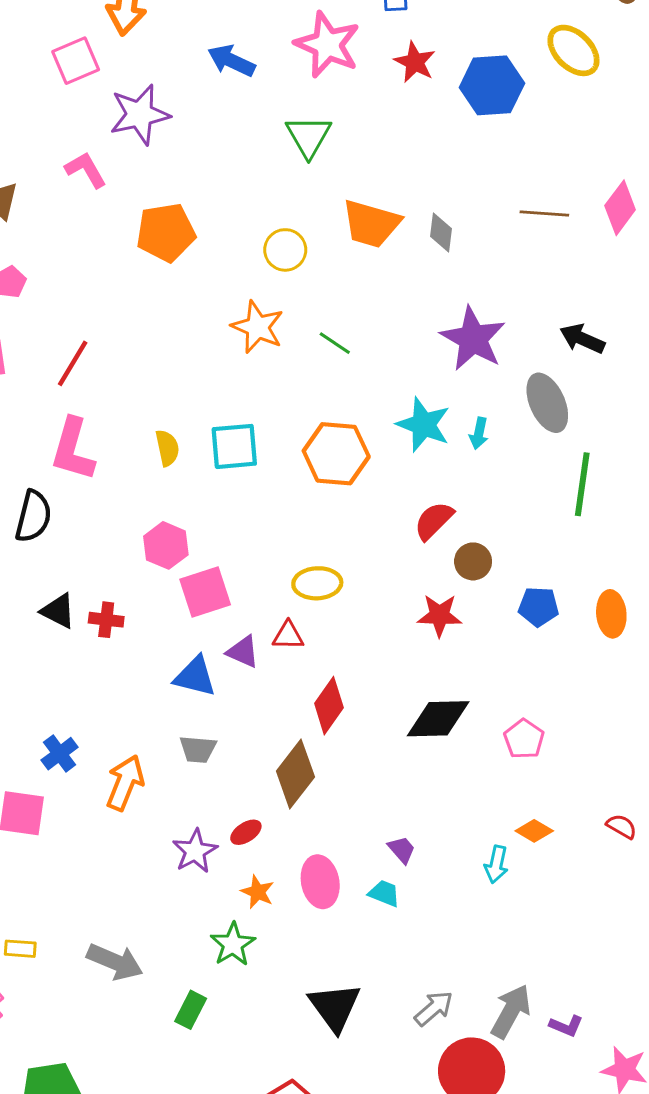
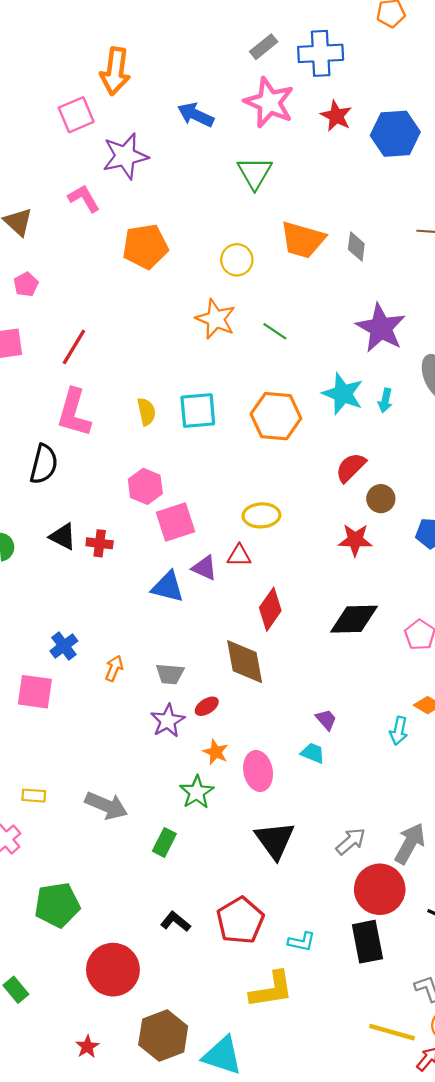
gray trapezoid: (198, 749) -> (170, 674), moved
brown diamond: (295, 774) -> (245, 662), turned -48
orange arrow: (125, 783) -> (114, 668), size x0.6
pink ellipse: (320, 882) -> (258, 771), moved

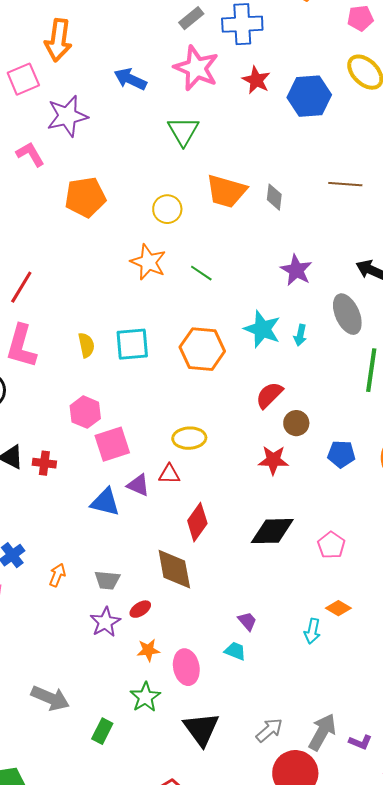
purple star: (381, 328) -> (296, 270), size x0.7
orange star: (216, 752) -> (148, 650), turned -30
green star: (197, 792) -> (145, 697), moved

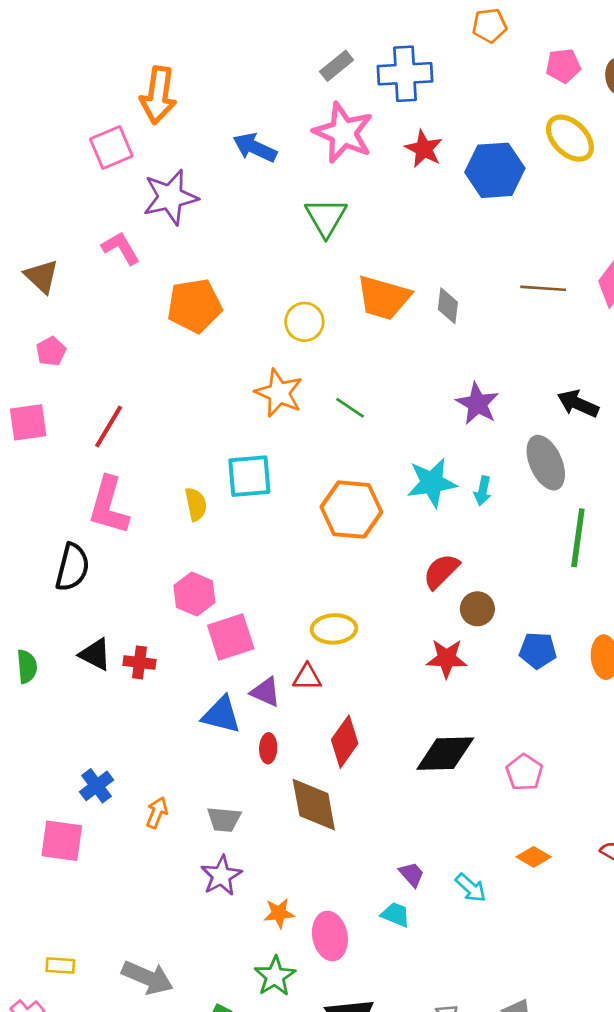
cyan star: (262, 329) -> (432, 483), turned -30
cyan square: (132, 344) -> (249, 476), moved
red ellipse: (140, 609) -> (268, 748), moved, turned -55
cyan arrow: (312, 631) -> (471, 888), moved, turned -60

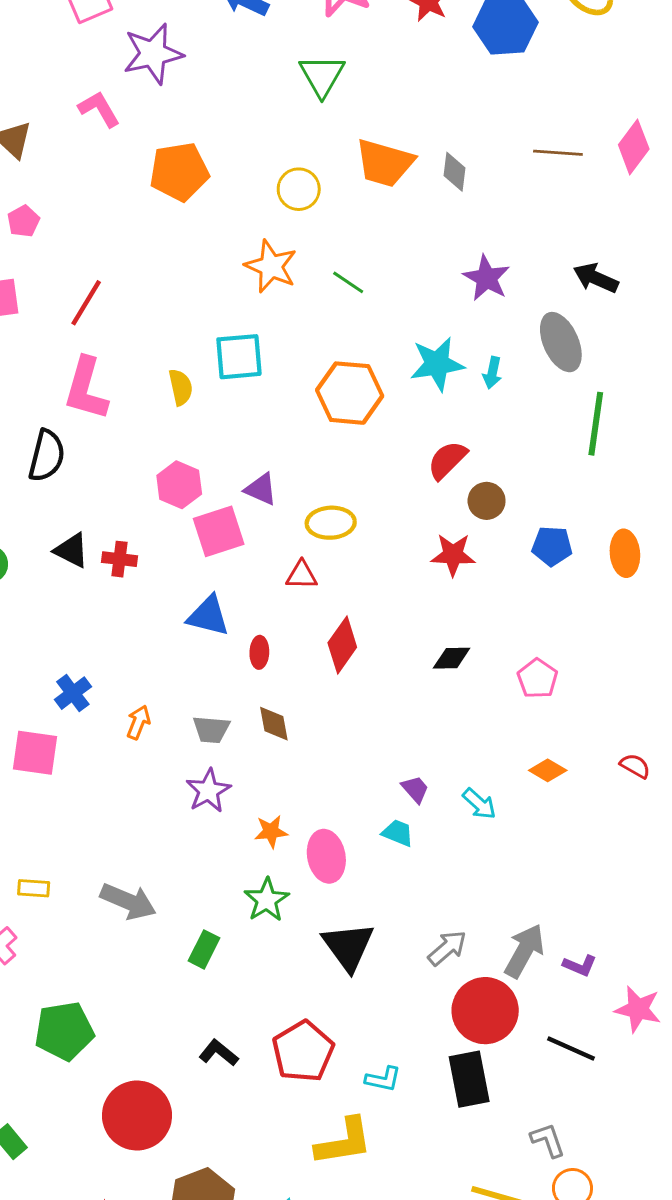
purple triangle: (266, 692) -> (261, 489), moved
black diamond: (445, 754) -> (452, 658), size x0.6
brown diamond: (314, 805) -> (274, 724), moved, size x0.6

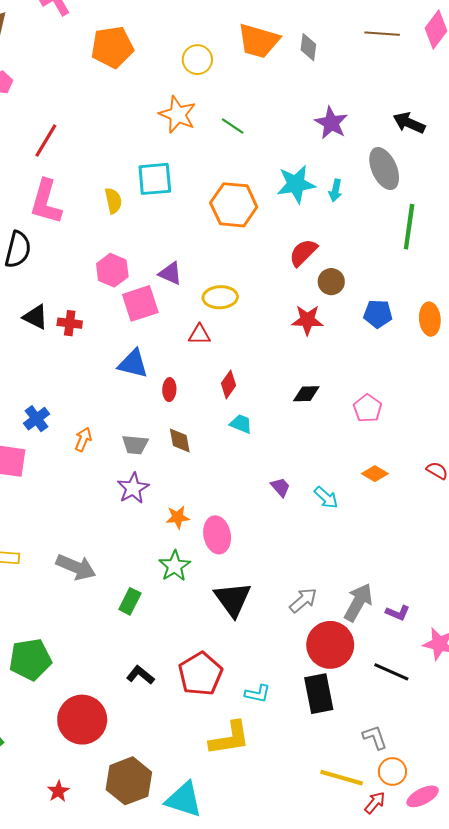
red diamond: (342, 645) -> (228, 384), size x0.7
cyan trapezoid: (398, 833) -> (241, 424), moved

